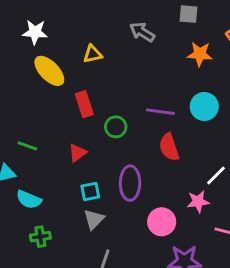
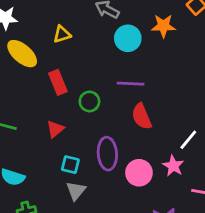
cyan circle: (204, 107) -> (128, 38), moved
cyan square: (90, 191) -> (70, 165), turned 30
pink star: (198, 202) -> (173, 166), turned -30
pink circle: (162, 222) -> (139, 173), moved

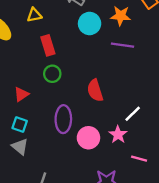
red rectangle: (58, 82) -> (48, 45), moved
purple line: (131, 84) -> (123, 45), moved
cyan square: (70, 165) -> (20, 124), moved
gray triangle: (76, 191) -> (20, 147), moved, turned -36

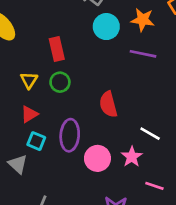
yellow triangle: (34, 15) -> (29, 80), moved, turned -49
red triangle: (21, 94) -> (29, 114), moved
white line: (133, 114) -> (150, 134), turned 72
cyan square: (20, 124) -> (36, 141), moved

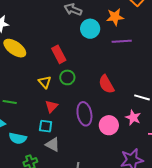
cyan square: (36, 141) -> (46, 126), moved

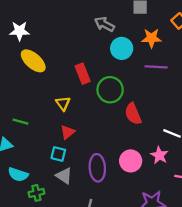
green circle: (67, 77) -> (110, 90), moved, size x1.5
purple ellipse: (84, 114) -> (97, 168), moved
cyan semicircle: (18, 138) -> (18, 175), moved

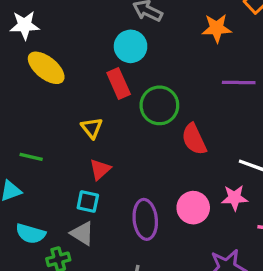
cyan circle: (122, 48) -> (131, 46), moved
purple line: (156, 67) -> (239, 82), moved
pink star: (159, 155) -> (235, 198), turned -30
gray triangle: (64, 176) -> (82, 233), moved

